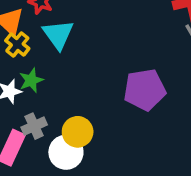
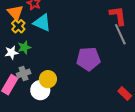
cyan triangle: (58, 34) -> (42, 23), turned -36

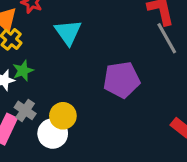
cyan triangle: (42, 23) -> (68, 32), moved, turned 36
gray cross: (24, 74) -> (25, 110), turned -32

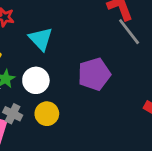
white circle: (53, 133) -> (36, 80), moved

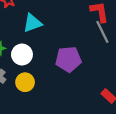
cyan triangle: (41, 39) -> (32, 23), turned 42

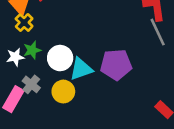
cyan triangle: (32, 23) -> (81, 69), moved

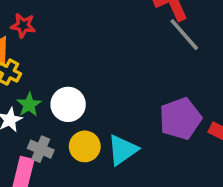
purple pentagon: (116, 65) -> (180, 119), moved
cyan triangle: (81, 69) -> (123, 150), moved

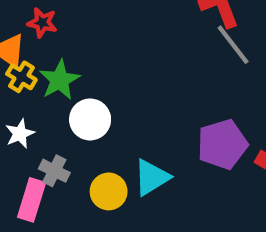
green star: (29, 105) -> (60, 80), moved, size x1.4
yellow circle: (85, 146) -> (109, 191), moved

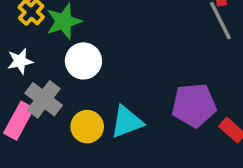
gray cross: (54, 171) -> (44, 99), size x1.4

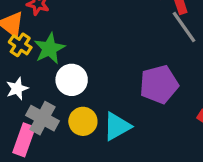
purple pentagon: (194, 105) -> (159, 84), moved
yellow circle: (87, 127) -> (83, 121), moved

